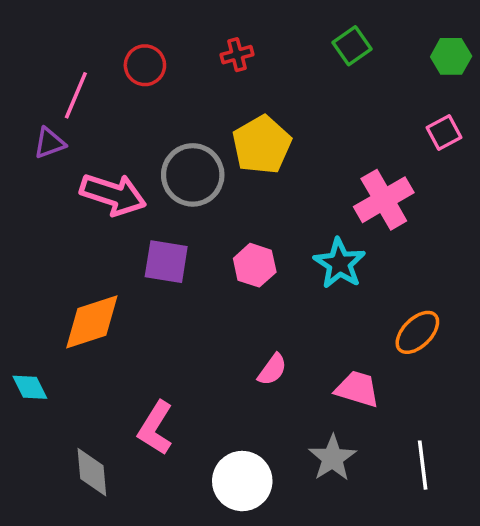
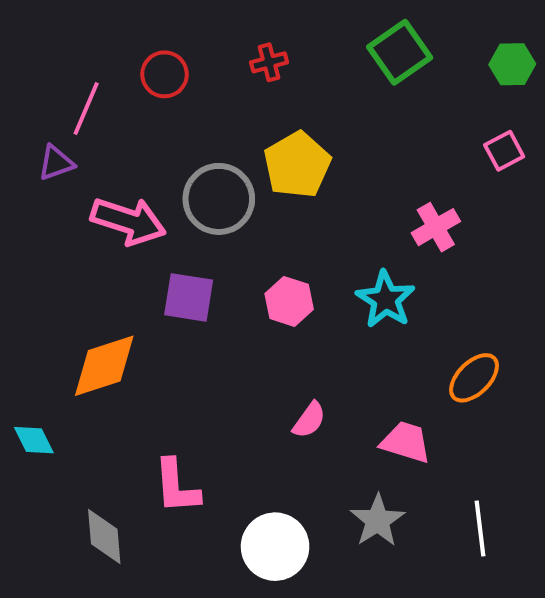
green square: (352, 46) -> (400, 52), size x1.4
pink cross: (384, 200) -> (436, 227), size x0.7
pink L-shape: (156, 428) -> (177, 486), turned -36

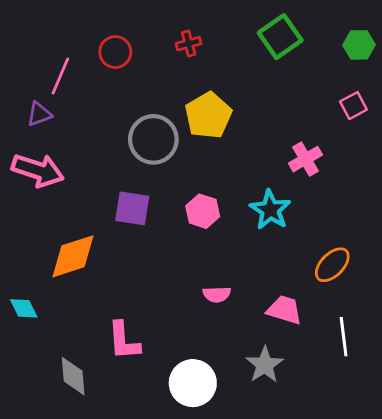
pink arrow: (128, 221) -> (38, 170), moved
pink semicircle: (309, 420) -> (217, 294), turned 52
white line: (480, 529) -> (344, 337), moved

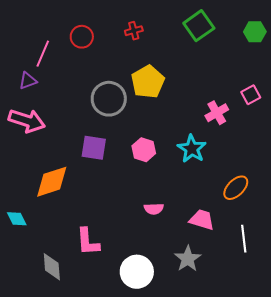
pink square: (353, 106) -> (251, 95), moved

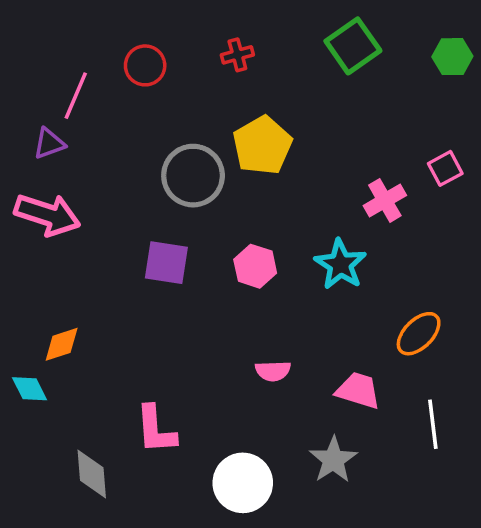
orange diamond: (52, 182) -> (62, 344), moved, size x0.6

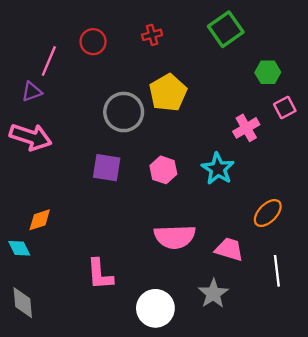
green hexagon: (452, 57) -> (268, 72), moved
pink semicircle: (273, 371) -> (175, 237), size x1.8
gray diamond: (92, 474) -> (23, 303), moved

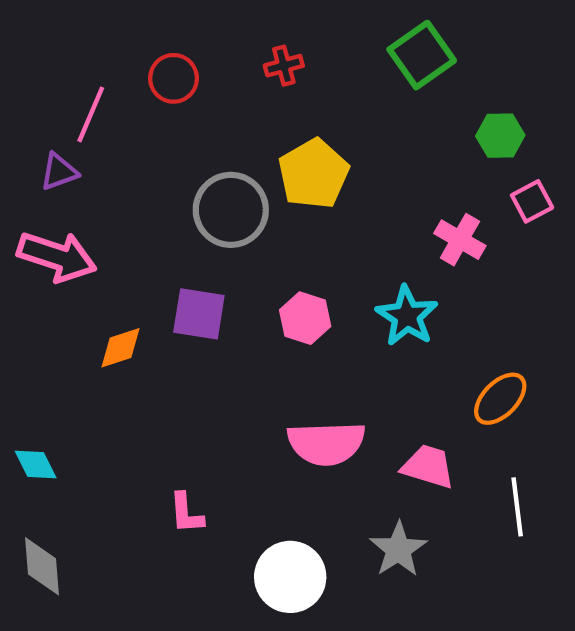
pink cross: (246, 128) -> (460, 240), turned -30
orange diamond: (40, 220) -> (120, 348), moved
pink L-shape: (100, 274) -> (186, 513), size x0.7

